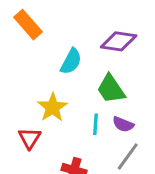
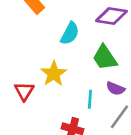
cyan line: (96, 124) -> (90, 99), moved
red triangle: (30, 138) -> (24, 91), moved

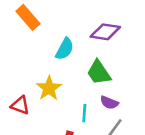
red triangle: (24, 91) -> (20, 105), turned -42

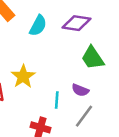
cyan semicircle: (65, 49) -> (38, 26), moved
green trapezoid: (99, 72) -> (93, 58), moved

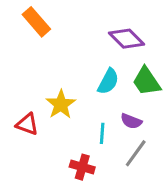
purple diamond: (77, 23) -> (127, 39), turned 36
cyan semicircle: (38, 26) -> (108, 81), moved

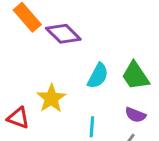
purple diamond: (127, 39) -> (63, 34), moved
purple semicircle: (131, 121) -> (135, 115), moved

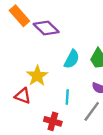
red triangle: (18, 118) -> (23, 96), moved

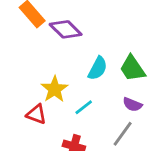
cyan line: (67, 97) -> (84, 107), moved, turned 48

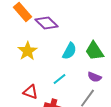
yellow star: (54, 89) -> (27, 51), moved
red triangle: (36, 114) -> (30, 92), moved

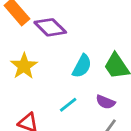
purple semicircle: (94, 77) -> (105, 102), moved

